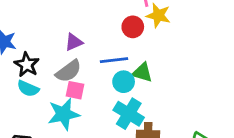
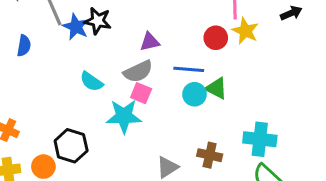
black star: (27, 65) -> (98, 21), moved, turned -30
cyan cross: (129, 114) -> (260, 139), moved, turned -36

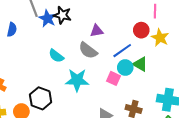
yellow star: (245, 31) -> (160, 38), moved
blue line: (189, 69) -> (122, 51), turned -42
gray semicircle: (138, 71) -> (88, 50), turned 60
pink square: (141, 93) -> (114, 78), moved

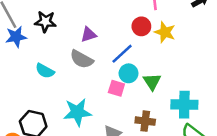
blue star: (47, 18) -> (16, 37), moved, turned -30
green triangle: (140, 64) -> (152, 82), moved, turned 35
cyan star: (77, 80) -> (77, 112), moved

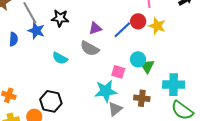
blue star: (16, 37) -> (36, 31), turned 30
blue line: (122, 54) -> (122, 30), moved
cyan circle: (129, 73) -> (138, 59), moved
cyan star: (77, 112) -> (106, 91), moved

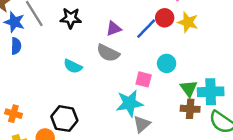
blue star: (36, 31) -> (14, 22), moved
green triangle: (147, 66) -> (189, 88), moved
brown cross: (142, 98) -> (190, 109), moved

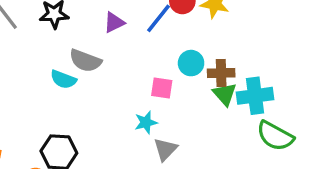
gray semicircle: (108, 53) -> (85, 61), moved
cyan star: (130, 103) -> (146, 122), size x0.6
brown cross: (190, 109) -> (221, 73), moved

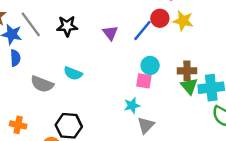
purple triangle: (114, 22) -> (110, 33), turned -42
gray semicircle: (85, 61) -> (42, 84), moved
cyan circle: (191, 63) -> (150, 65), moved

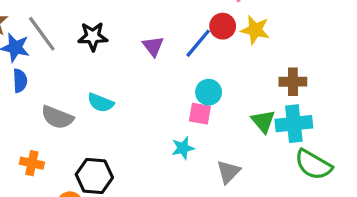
brown cross: (187, 71) -> (293, 82), moved
orange cross: (18, 125) -> (32, 163), moved
gray triangle: (146, 125) -> (228, 172), moved

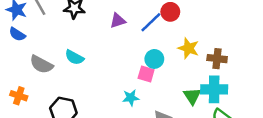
yellow star: (255, 30) -> (188, 48), moved
purple triangle: (153, 46) -> (118, 21), turned 42
blue semicircle: (20, 81) -> (17, 34), turned 119
green triangle: (263, 121) -> (192, 96), moved

